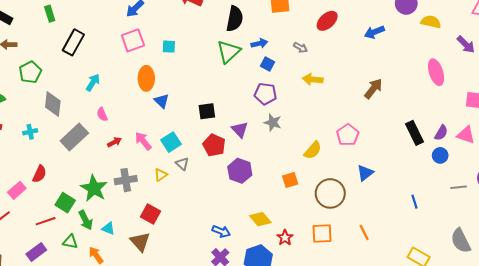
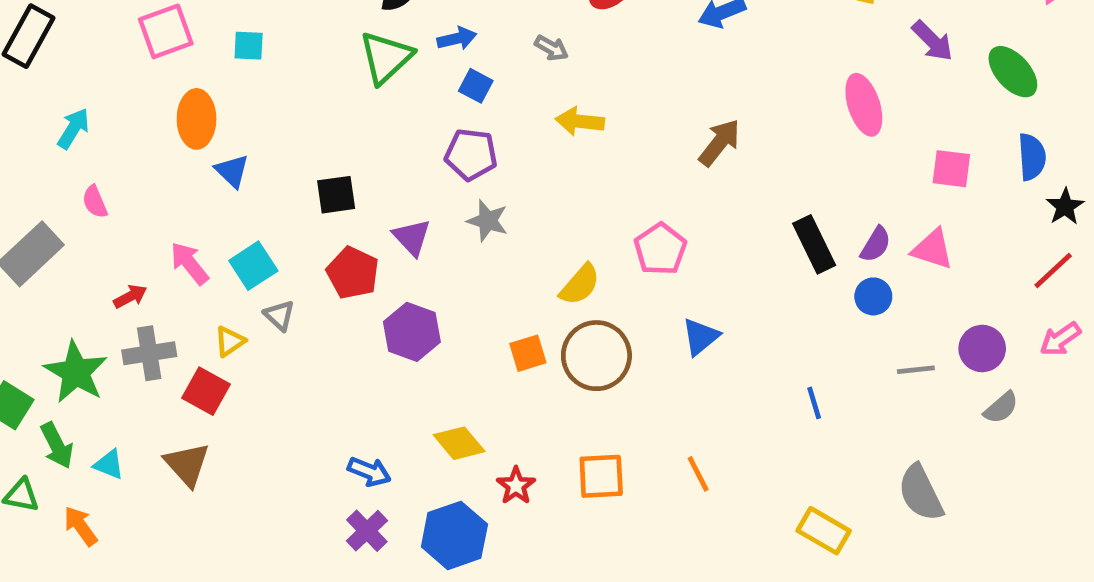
red arrow: (114, 142) -> (130, 296), moved
brown circle: (330, 193) -> (596, 356), moved
red square: (150, 214) -> (206, 391), moved
brown triangle: (140, 242) -> (187, 464), moved

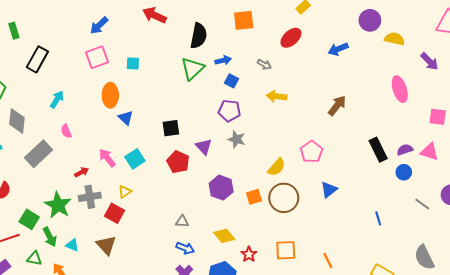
purple semicircle: (876, 244) -> (405, 150), turned -140
gray triangle: (279, 315) -> (182, 221), moved, turned -40
purple hexagon: (412, 332) -> (221, 188), moved
gray line: (916, 370) -> (422, 204), turned 42
orange line: (698, 474) -> (328, 260), moved

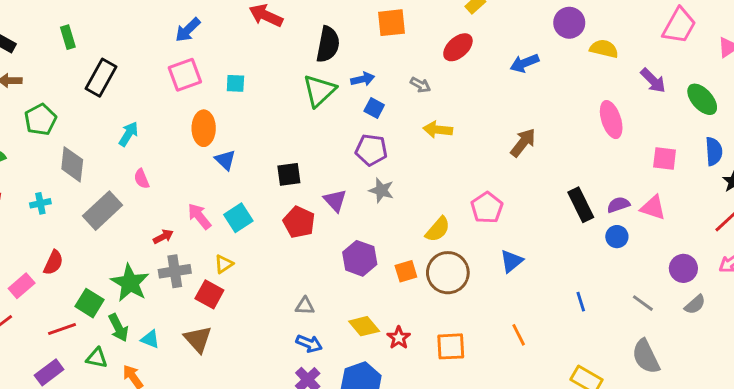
gray line: (422, 204) -> (643, 303), moved
red star: (249, 254) -> (399, 338), moved
orange line: (328, 260) -> (519, 335), moved

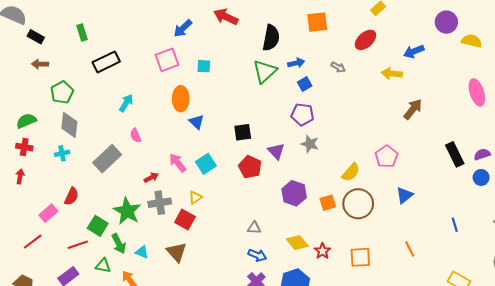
blue arrow: (188, 30) -> (183, 28), moved
black rectangle: (101, 78) -> (106, 62), turned 35
blue square: (374, 108) -> (305, 84), turned 32
yellow arrow: (438, 130) -> (392, 74), moved
gray diamond: (72, 164) -> (69, 125), moved

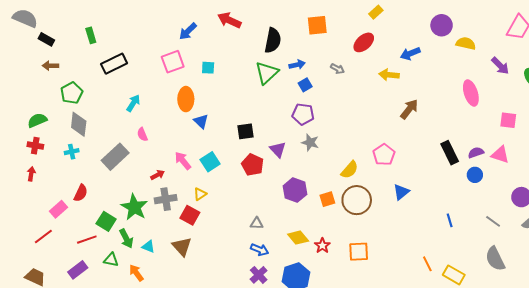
orange line: (410, 249) -> (427, 264), moved

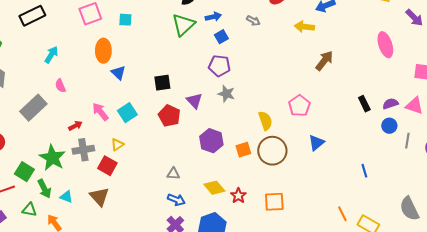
black rectangle: (450, 153) -> (364, 104), size x0.7
yellow semicircle: (350, 170) -> (265, 121), turned -60
gray line: (493, 221) -> (407, 141), moved, turned 63

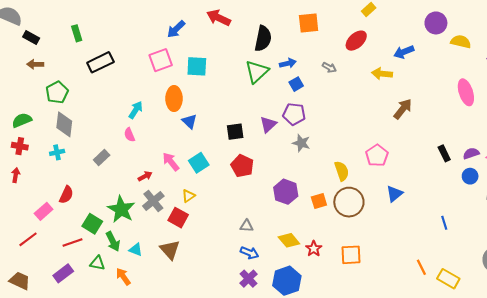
cyan square: (125, 20) -> (197, 66), size x1.5
cyan arrow: (51, 55) -> (136, 110), moved
purple triangle: (194, 101) -> (268, 124), moved, turned 30
gray rectangle: (33, 108) -> (102, 158), size x0.6
gray cross: (83, 150) -> (153, 201), turned -30

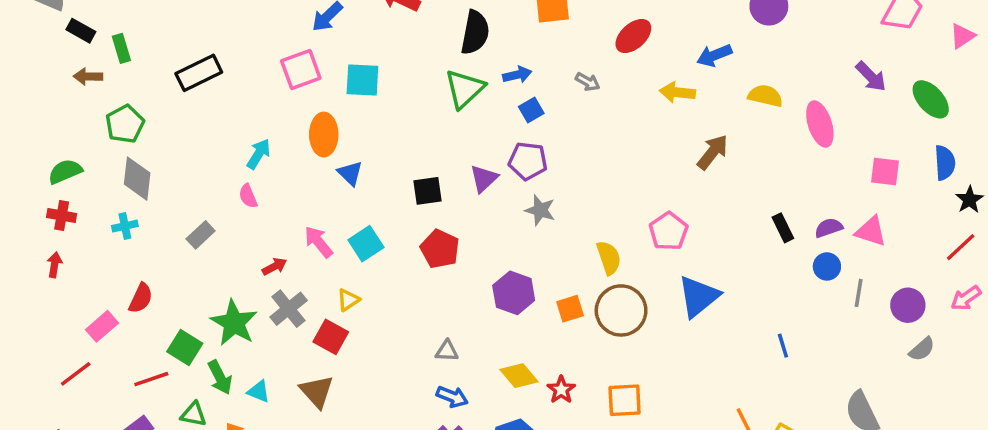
green rectangle: (77, 33) -> (121, 48), moved
yellow semicircle: (461, 42) -> (765, 96), moved
blue triangle: (394, 194) -> (698, 296), size x1.5

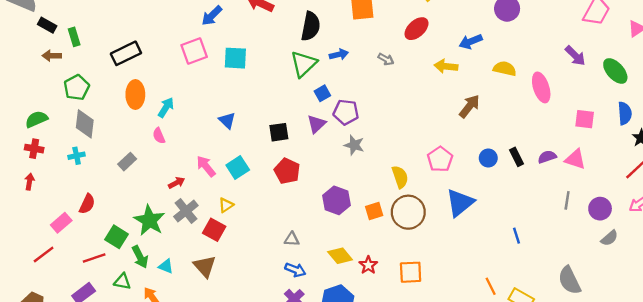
blue square: (531, 110) -> (322, 93), moved
orange ellipse: (324, 135) -> (135, 95), moved
blue circle: (827, 266) -> (488, 158), moved

